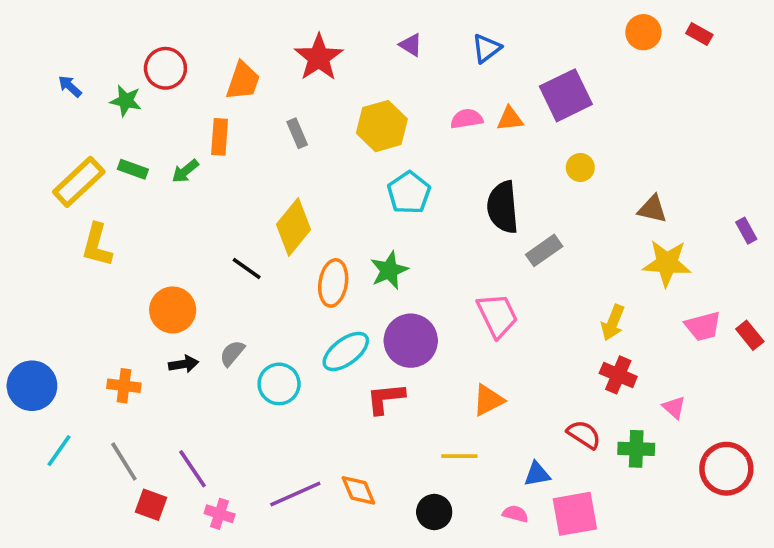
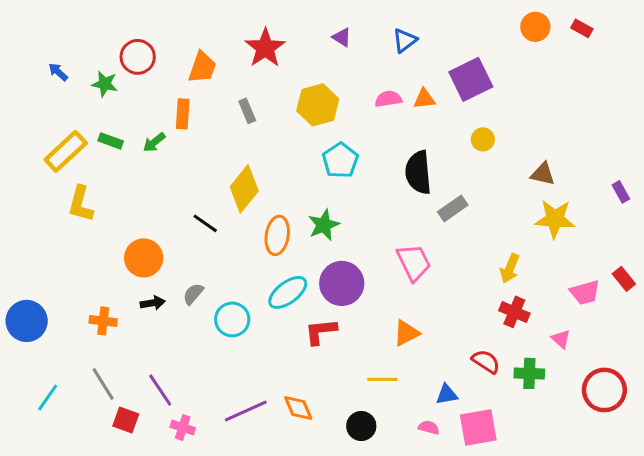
pink trapezoid: (703, 326) -> (585, 292), moved
cyan line: (59, 451) -> (48, 397), moved

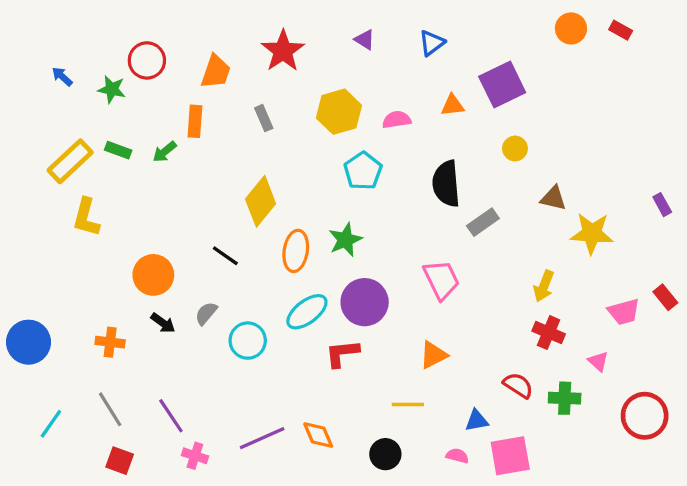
pink semicircle: (388, 99) -> (397, 120), moved
brown triangle: (543, 174) -> (553, 198), moved
black line: (205, 223) -> (225, 256), moved
black arrow: (153, 303) -> (163, 323), turned 45
red square: (126, 420) -> (120, 461), moved

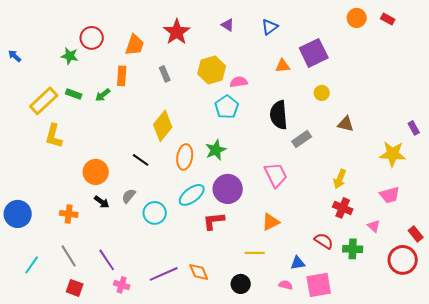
blue arrow: (62, 76) -> (15, 56), moved
pink semicircle: (397, 120) -> (239, 82), moved
yellow star: (592, 233) -> (393, 154), moved
red rectangle: (665, 297) -> (416, 234), moved

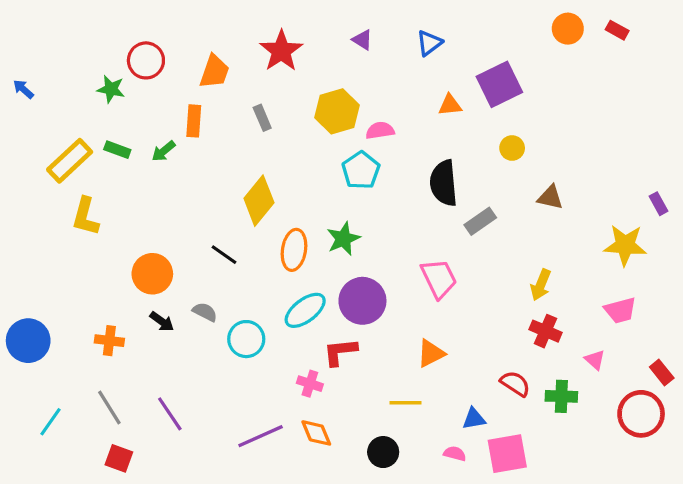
gray semicircle: (129, 196) -> (205, 312), turned 77
pink cross: (122, 285) -> (310, 384), moved

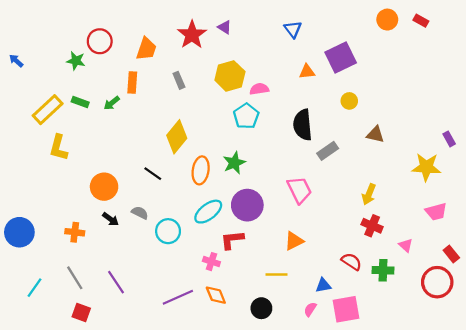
purple triangle: (362, 40) -> (224, 27), moved
blue triangle: (429, 43) -> (293, 29), turned -30
pink trapezoid: (620, 310) -> (436, 212), moved
pink semicircle: (455, 454) -> (310, 309), turned -72

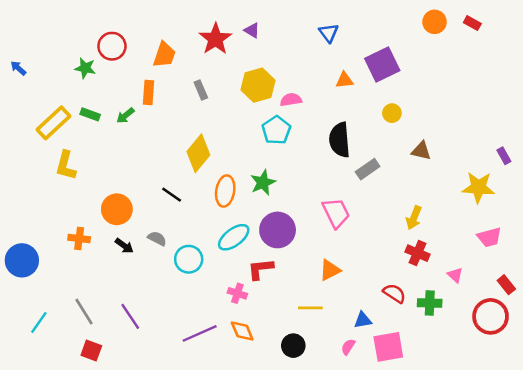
orange cross: (75, 232) -> (79, 238), moved

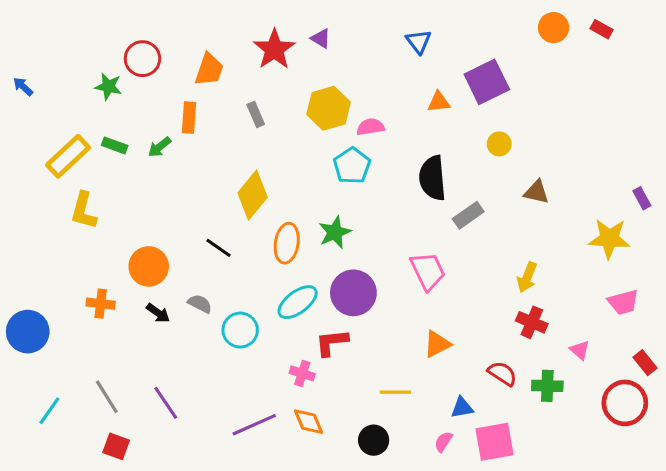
orange triangle: (330, 270) -> (437, 344), moved

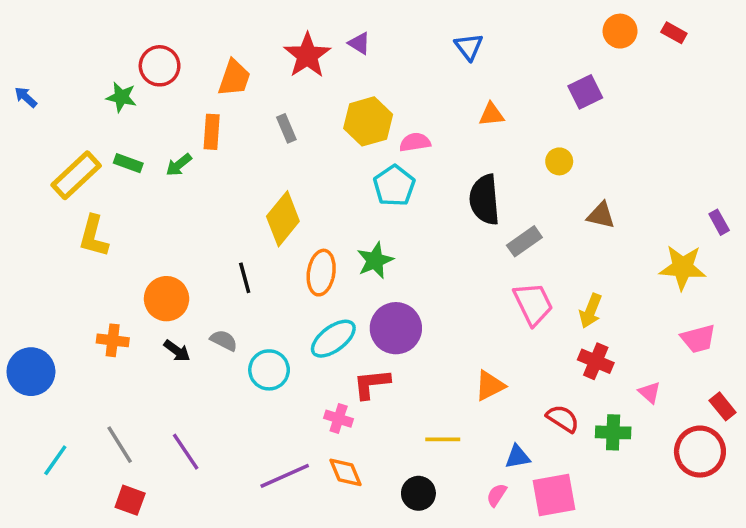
purple square: (487, 82) -> (585, 92), moved, size x0.7
black line: (218, 248) -> (245, 278), turned 40
pink trapezoid: (428, 271) -> (533, 304), moved

